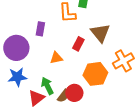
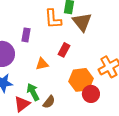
brown triangle: (100, 33) -> (82, 22), moved
red circle: (74, 93) -> (91, 94), moved

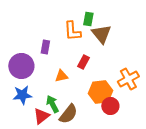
brown semicircle: (49, 102) -> (68, 114), size x1.5

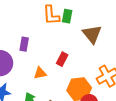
orange L-shape: (72, 31) -> (51, 15), moved
brown triangle: (101, 34) -> (92, 34), moved

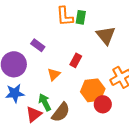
purple rectangle: (24, 44) -> (38, 45), turned -64
orange triangle: (40, 73) -> (54, 74), turned -32

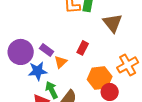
purple rectangle: (38, 45) -> (47, 50), moved
blue star: (15, 93) -> (38, 71), moved

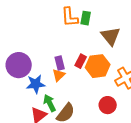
purple rectangle: (47, 50) -> (60, 63), moved, turned 40
orange hexagon: (100, 78) -> (98, 66), moved

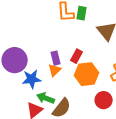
orange hexagon: (98, 66) -> (87, 74), moved
green arrow: (50, 103) -> (46, 98), turned -42

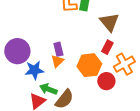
red rectangle: (77, 56) -> (107, 47), moved
red circle: (104, 100) -> (106, 81), moved

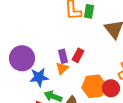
red rectangle: (107, 47) -> (78, 55), moved
orange hexagon: (89, 65) -> (94, 86), moved

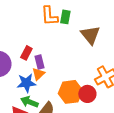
red rectangle: (78, 55) -> (26, 53), moved
blue star: (39, 77) -> (26, 83), moved

